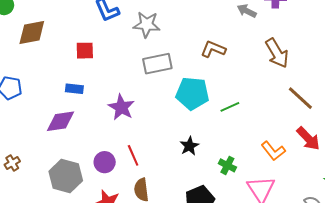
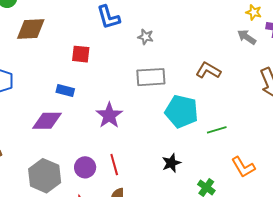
gray star: (147, 25) -> (146, 37), size x0.6
orange L-shape: (273, 151) -> (243, 167), moved

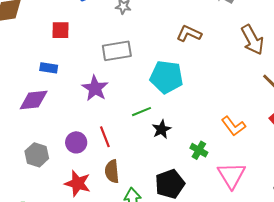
gray rectangle: (151, 77) -> (117, 51), moved
green line: (217, 130) -> (141, 112), moved
gray hexagon: (45, 176) -> (37, 155), size x0.7

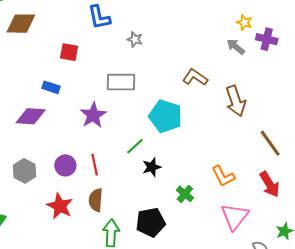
brown arrow: (252, 40) -> (236, 101), moved
green line: (141, 112) -> (135, 146), turned -30
pink triangle: (231, 175) -> (235, 217), moved

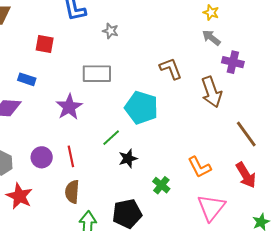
yellow star: (244, 22) -> (211, 12), moved
purple cross: (267, 39) -> (233, 62), moved
brown L-shape: (195, 77) -> (171, 69), turned 35
red star: (60, 206) -> (19, 196), moved

